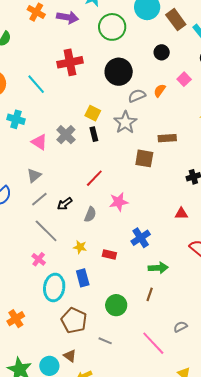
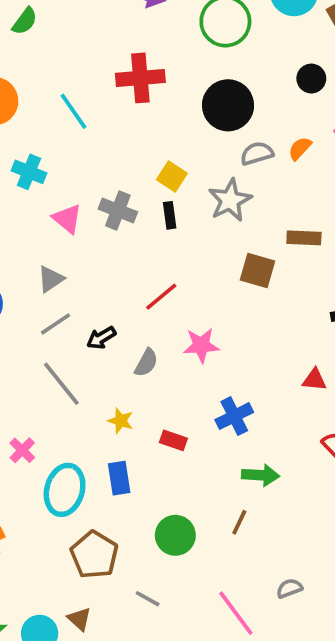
gray cross: (66, 135) -> (118, 210), turned -30
pink cross: (39, 259) -> (22, 450), moved

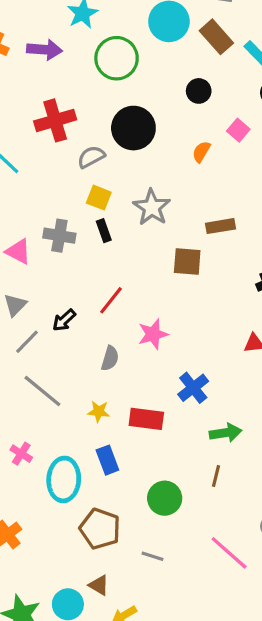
gray semicircle: (257, 153) -> (91, 157), moved
black arrow: (101, 338) -> (64, 320), moved
red rectangle: (173, 440) -> (146, 419), size x1.5

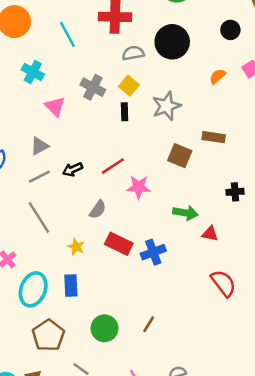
gray cross: (59, 236) -> (93, 87), moved
pink star: (153, 334) -> (139, 187), moved
red rectangle: (146, 419) -> (119, 244), moved
green arrow: (226, 433) -> (185, 213), moved

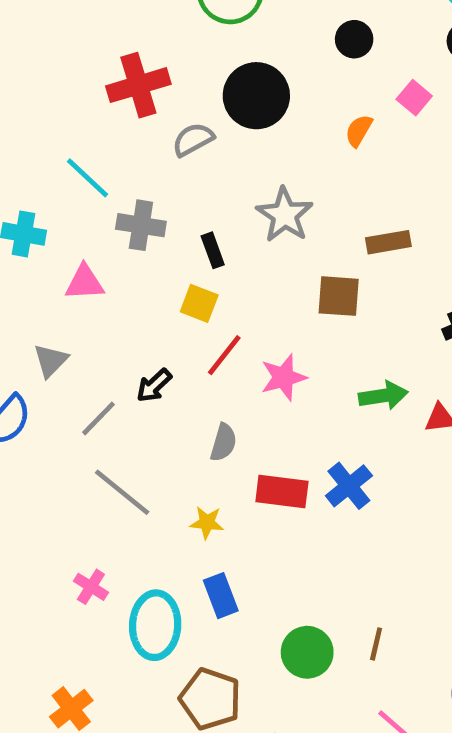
cyan line: (67, 34) -> (88, 178), moved
yellow square: (129, 86) -> (199, 303), moved
pink triangle: (55, 106) -> (85, 283), turned -30
gray triangle: (39, 146) -> (51, 360), moved
brown line: (149, 324) -> (376, 644), moved

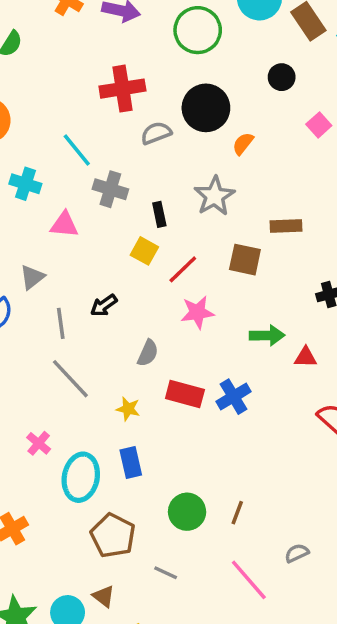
orange semicircle: (359, 131) -> (243, 144), moved
red line: (224, 355) -> (183, 269), moved
gray line: (99, 418) -> (61, 323), turned -60

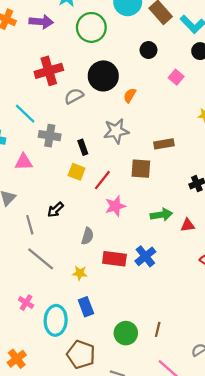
gray star: (214, 196) -> (116, 131), turned 30

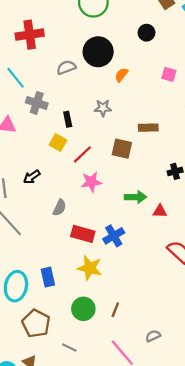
red cross: (49, 71) -> (30, 35), moved
pink square: (176, 77) -> (169, 74), moved, turned -32
gray star: (116, 131) -> (103, 108), size x0.7
yellow star: (80, 273) -> (90, 268), moved, size x1.6

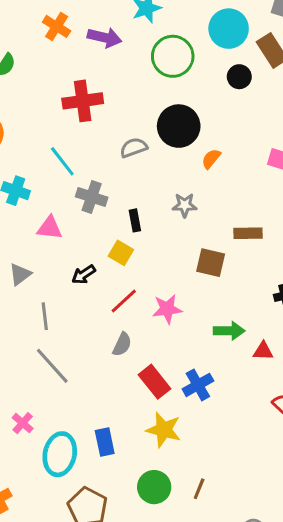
black circle: (147, 33) -> (239, 77), moved
red line: (82, 154) -> (124, 301), moved
black arrow: (32, 177) -> (84, 274), moved
red rectangle: (83, 234) -> (155, 382), turned 35

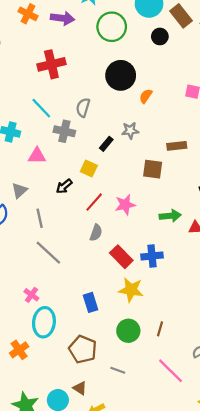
gray semicircle: (134, 148) -> (83, 108), moved, turned -48
black rectangle: (135, 220) -> (106, 144), moved, turned 56
blue cross: (198, 385) -> (152, 256), turned 30
cyan ellipse: (60, 454) -> (44, 322), moved

